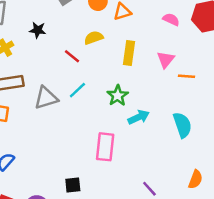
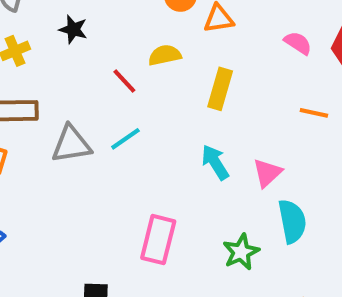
pink triangle: (166, 60) -> (267, 173), moved
orange line: (187, 76) -> (314, 113), moved
green star: (118, 96) -> (241, 252), moved
cyan arrow: (139, 117) -> (215, 162), moved, turned -105

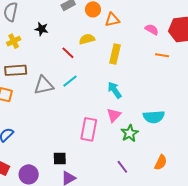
orange line: (314, 113) -> (162, 55), moved
pink triangle: (267, 173) -> (114, 115), moved
cyan semicircle: (292, 221) -> (154, 117), turned 100

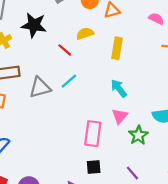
black star: (42, 29) -> (34, 25), size x1.6
black square: (60, 159) -> (94, 167), moved

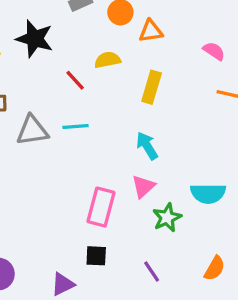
cyan line: (69, 81) -> (76, 126), turned 30

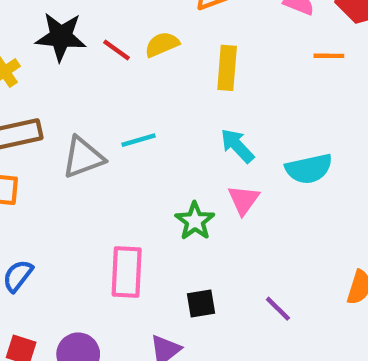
red line: (75, 80) -> (116, 50), moved
cyan semicircle: (208, 193) -> (309, 169), moved
pink rectangle: (101, 207) -> (127, 272), moved
green star: (167, 218) -> (195, 221), moved

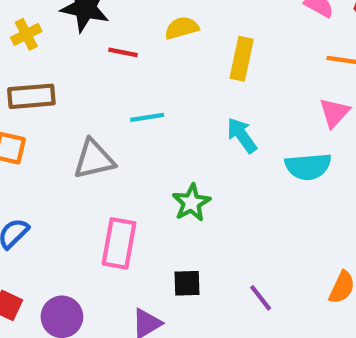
red line: (116, 50) -> (123, 52), moved, turned -32
gray triangle: (83, 157) -> (94, 159), moved
pink triangle: (244, 200) -> (334, 113), moved

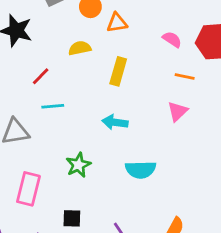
red line: (123, 52) -> (41, 76), moved, turned -60
cyan arrow: (242, 135) -> (115, 122), turned -50
cyan semicircle: (308, 167) -> (141, 170), moved

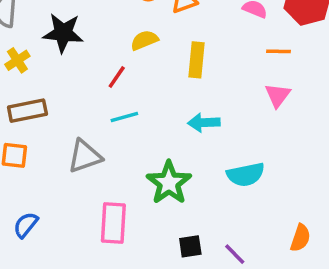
red line: (41, 76) -> (117, 77), moved
green star: (78, 165) -> (169, 183), size x1.4
black square: (72, 218) -> (190, 246), moved

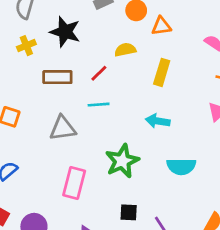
brown rectangle: (27, 111) -> (57, 77), moved

